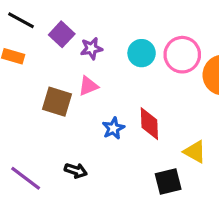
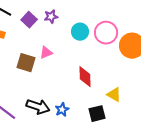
purple star: (91, 48) -> (51, 17), moved
blue star: (113, 128) -> (62, 110), moved
black arrow: (76, 171) -> (38, 107), size x1.6

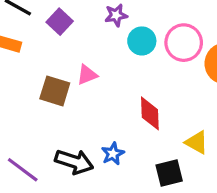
purple star: (51, 17) -> (116, 15), moved
blue star: (62, 110) -> (113, 154), moved

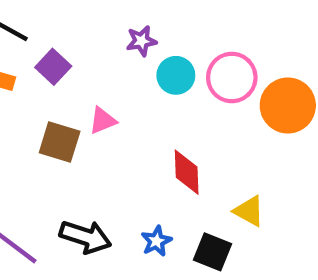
purple square: (60, 22) -> (53, 67), moved
blue star: (113, 154) -> (156, 241), moved
black square: (169, 173) -> (212, 252), turned 36

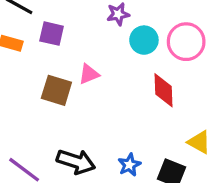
purple square: (53, 67) -> (52, 34), turned -30
red diamond: (187, 172) -> (163, 90), moved

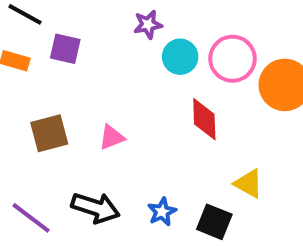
pink triangle: (89, 74) -> (112, 137), moved
brown square: (56, 90) -> (49, 133), moved, turned -32

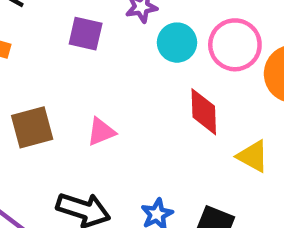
purple square: (65, 49) -> (86, 34), moved
yellow triangle: (249, 184) -> (253, 156), moved

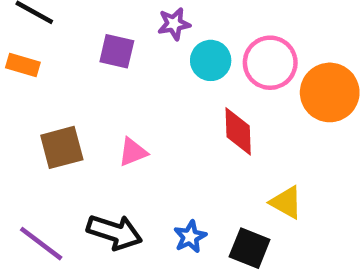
yellow triangle: (253, 156) -> (286, 202), moved

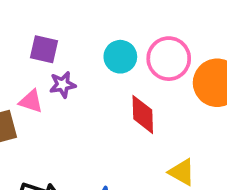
purple star: (174, 24) -> (63, 85), moved
pink triangle: (133, 152) -> (31, 101), moved, turned 40

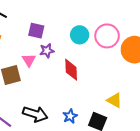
pink triangle: (31, 101) -> (29, 60), turned 40
red diamond: (143, 114) -> (71, 70), moved

